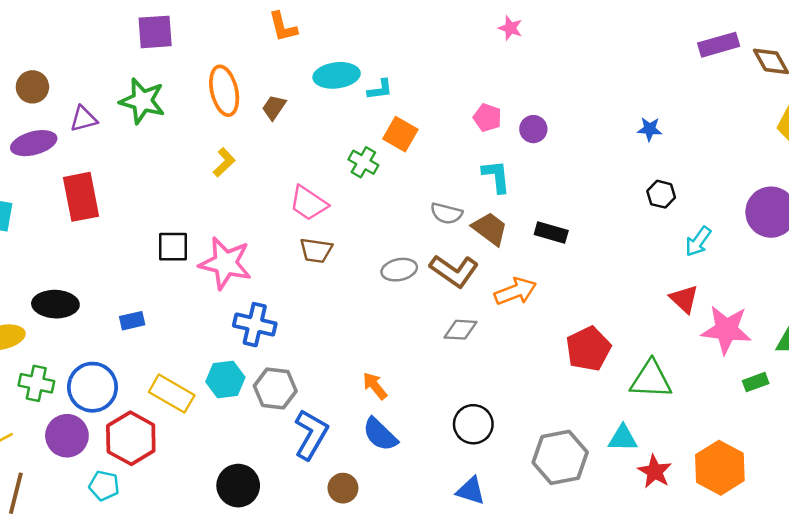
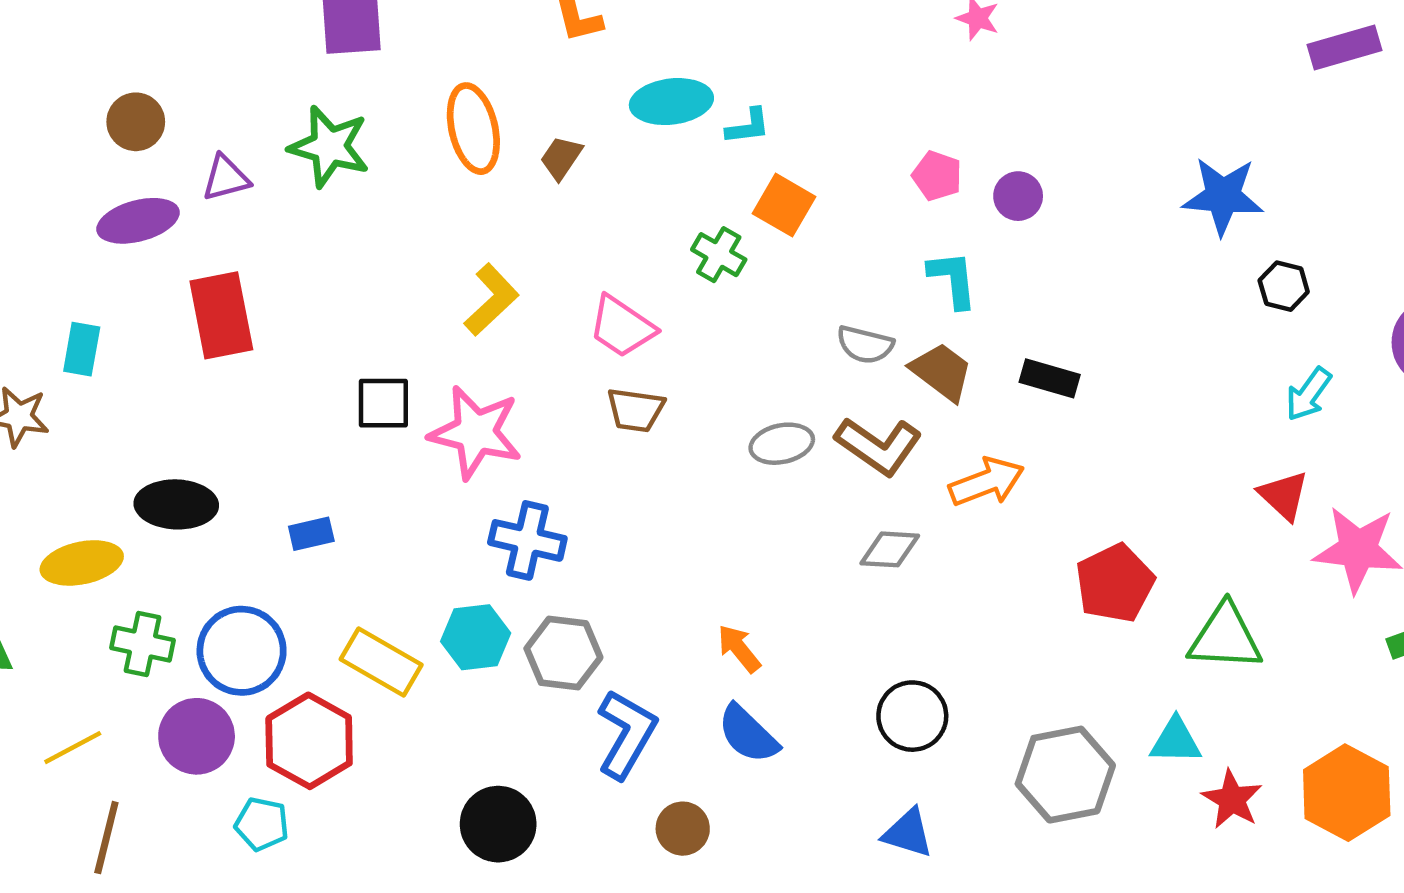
blue star: (650, 129) -> (1223, 196), size x1.8
yellow L-shape: (224, 162) -> (491, 300), moved, size x1.4
black hexagon: (661, 194) -> (1284, 286), moved

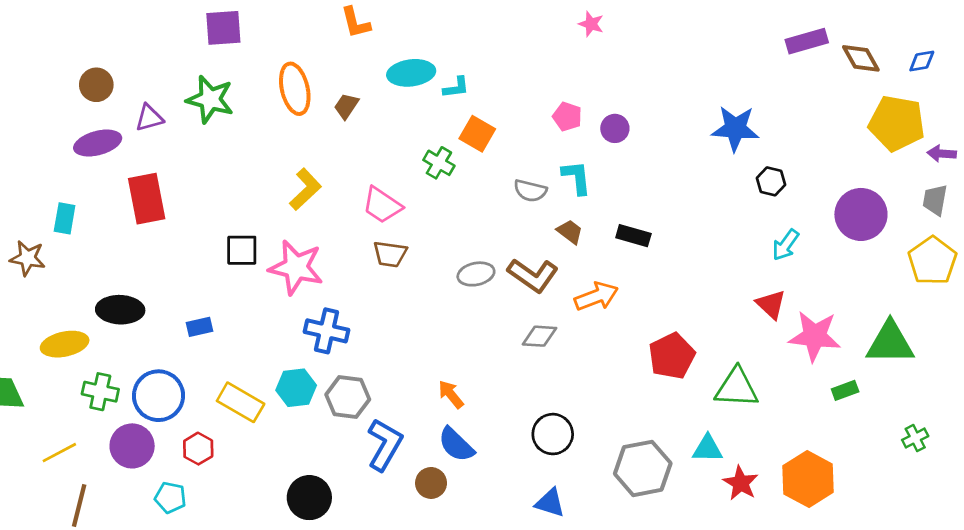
gray semicircle: (865, 345) -> (530, 191), moved
brown trapezoid: (942, 372) -> (570, 232), size x0.7
red hexagon: (309, 741) -> (198, 449), size x0.6
brown circle: (683, 829) -> (431, 483), moved

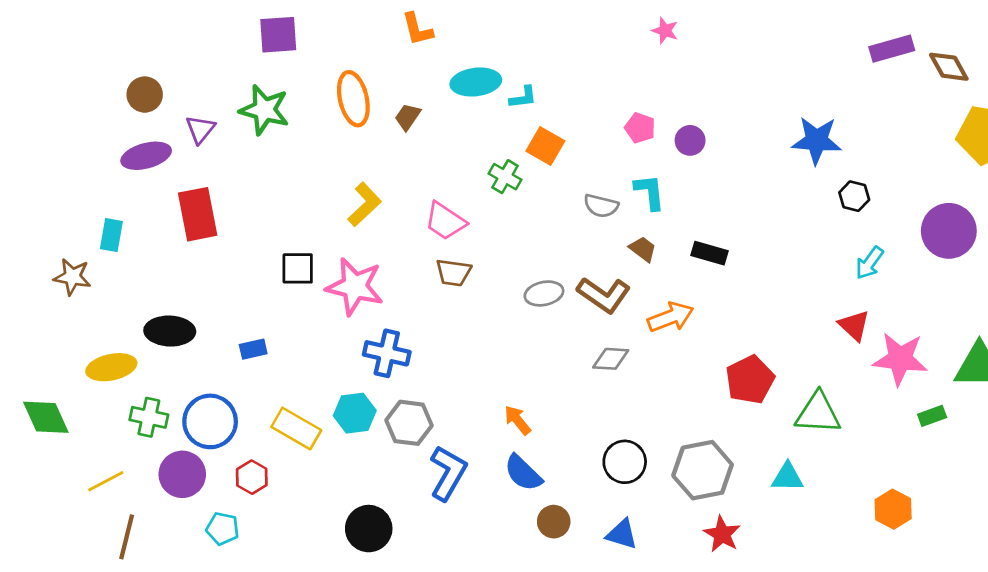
purple triangle: (149, 118) -> (200, 129), turned -36
gray hexagon: (643, 468) -> (703, 470), moved
orange hexagon: (808, 479) -> (893, 509), size x0.7
brown circle: (431, 483) -> (554, 522), moved
red star: (741, 483) -> (722, 534), moved

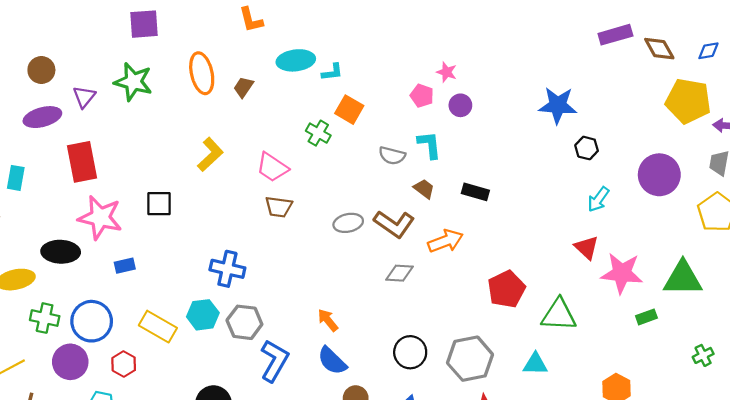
pink star: (665, 31) -> (447, 72), moved
pink star: (355, 287) -> (100, 218), moved

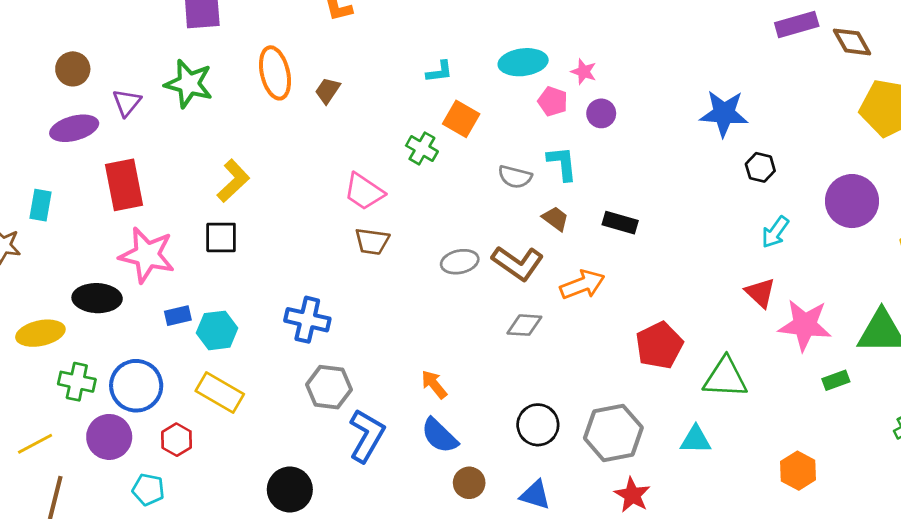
cyan ellipse: (296, 60) -> (523, 62), moved
yellow L-shape: (210, 154) -> (233, 181), moved
cyan hexagon: (203, 315) -> (217, 330), moved

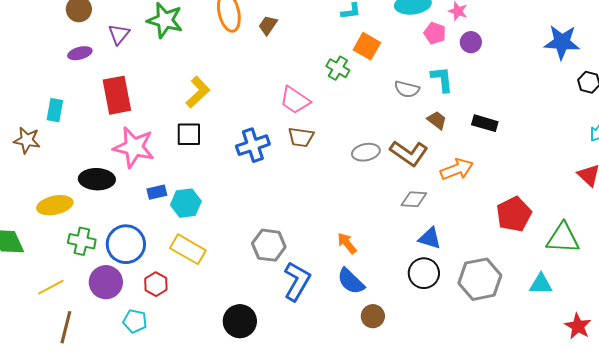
purple ellipse: (74, 128) -> (80, 53), size x0.7
blue cross: (307, 320) -> (253, 145), moved, turned -32
blue triangle: (535, 495) -> (430, 238), moved
red star: (632, 495) -> (578, 326), moved

